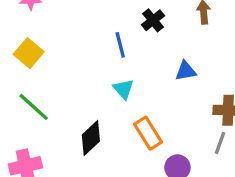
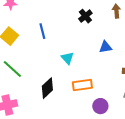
blue line: (120, 45) -> (42, 31), moved
orange rectangle: (148, 133) -> (82, 85), turned -66

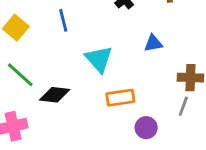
cyan triangle: (67, 58) -> (99, 59), size x1.5
black diamond: (47, 88) -> (55, 95), moved, turned 50

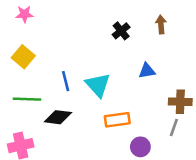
blue line: (63, 20) -> (66, 81), moved
green line: (20, 75) -> (27, 99), turned -40

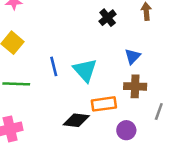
blue triangle: (147, 71) -> (133, 56), turned -36
brown cross: (180, 102) -> (135, 86), moved
black diamond: (58, 117) -> (76, 120), moved

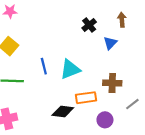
blue triangle: (133, 56) -> (110, 43), moved
cyan triangle: (85, 70) -> (70, 69), turned 50
gray line: (159, 111) -> (132, 104), turned 32

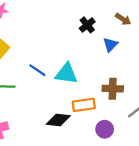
brown arrow: (122, 20) -> (123, 19), turned 128
blue line: (44, 66) -> (37, 70), turned -42
cyan triangle: (70, 69) -> (66, 74), turned 30

